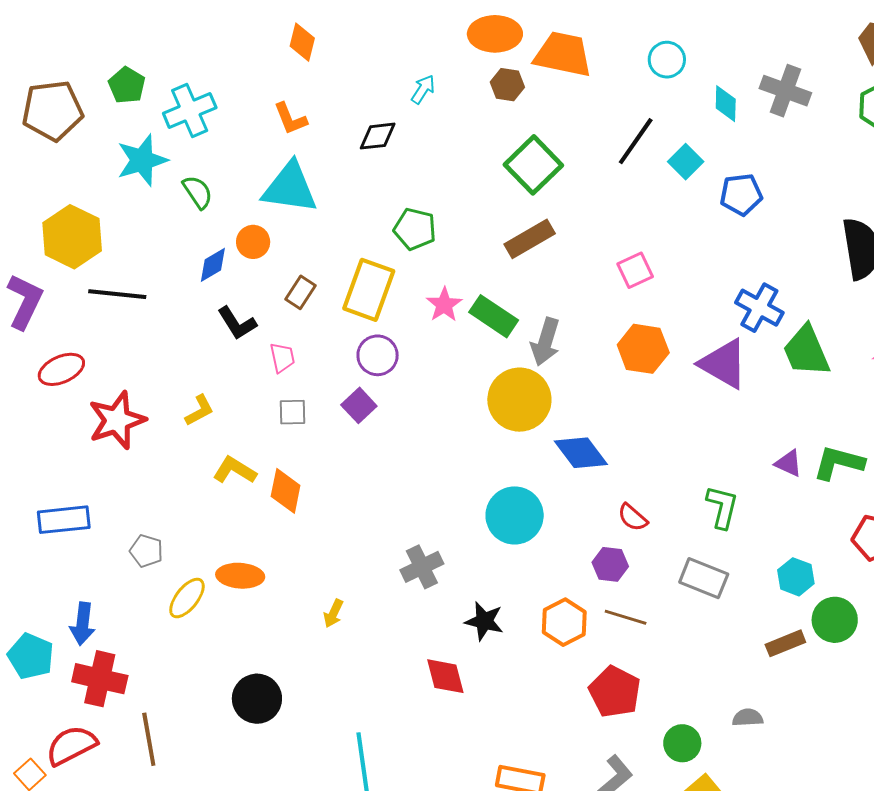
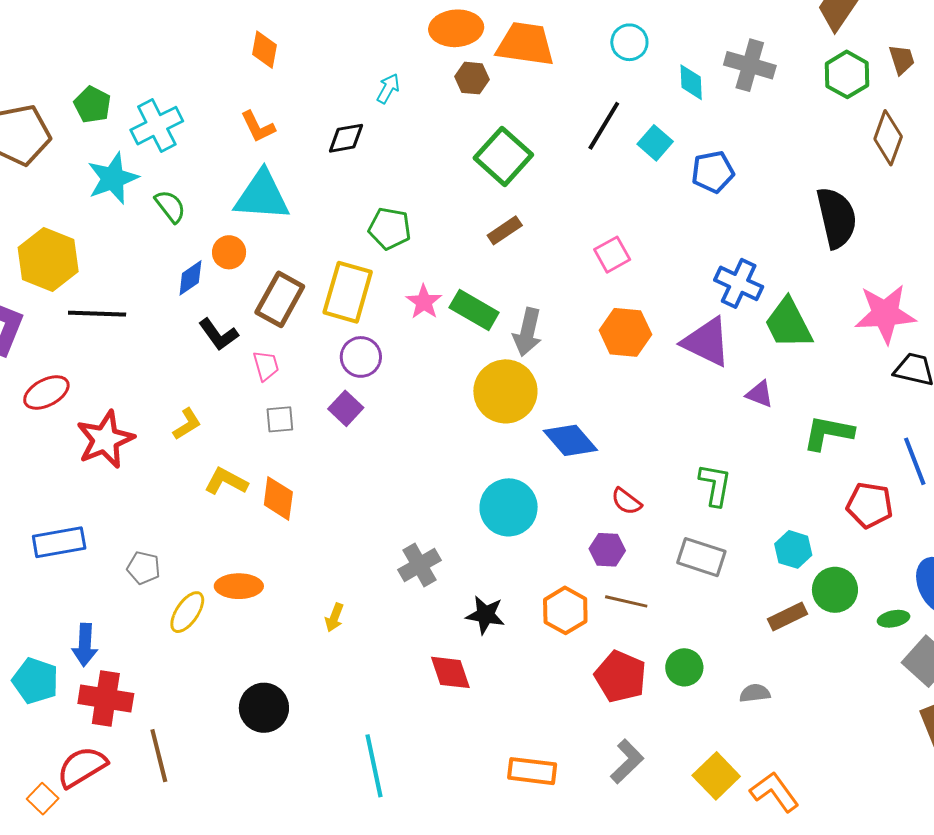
brown rectangle: (530, 239) -> (505, 230), size x0.7
brown rectangle: (301, 292) -> (280, 299), size x1.6
purple triangle: (789, 463) -> (760, 394), moved
green circle: (682, 743) -> (684, 667), moved

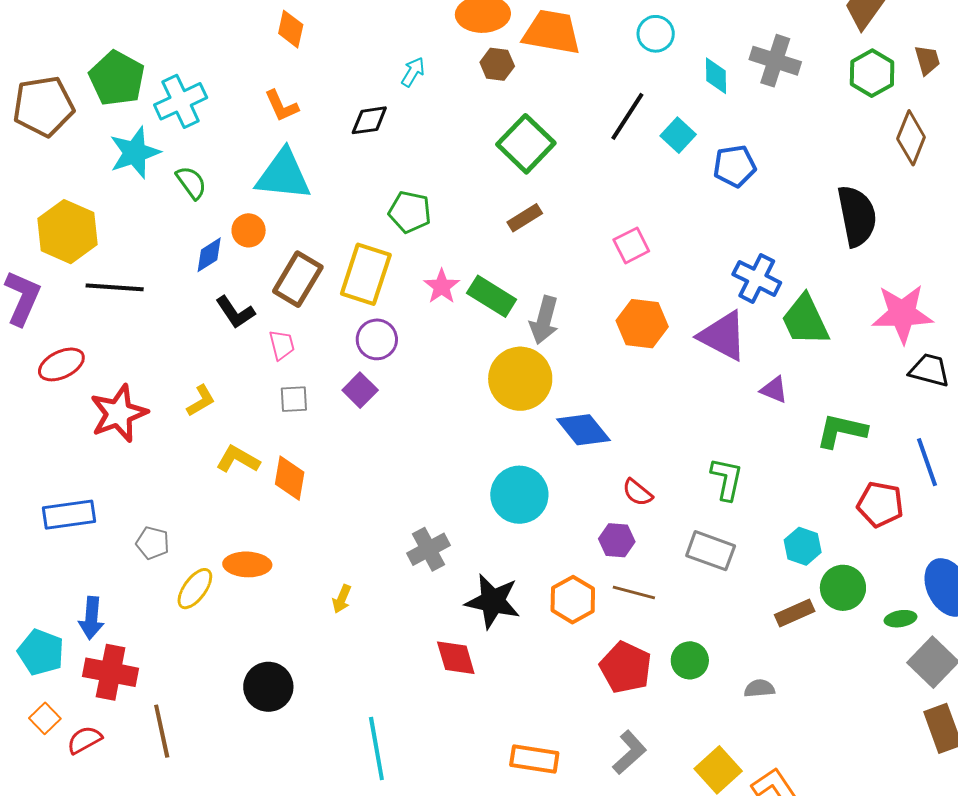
green pentagon: (92, 105) -> (117, 78), size x1.5
black star: (485, 615) -> (493, 601), size x1.4
red semicircle: (82, 767) -> (85, 740), size x0.7
orange square: (43, 799) -> (45, 718), moved

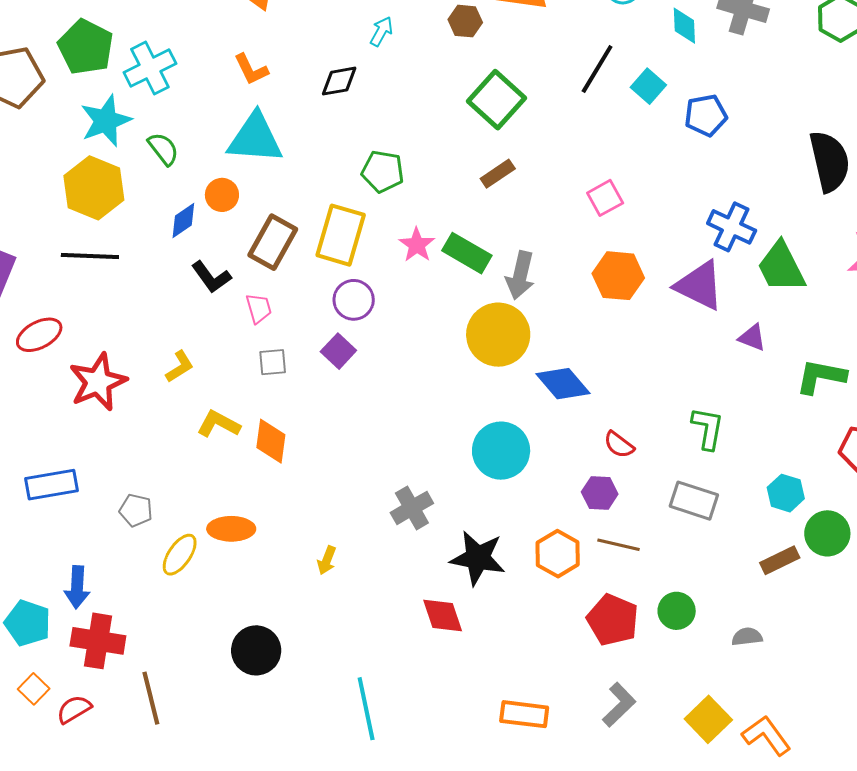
yellow hexagon: (67, 232) -> (94, 188), moved

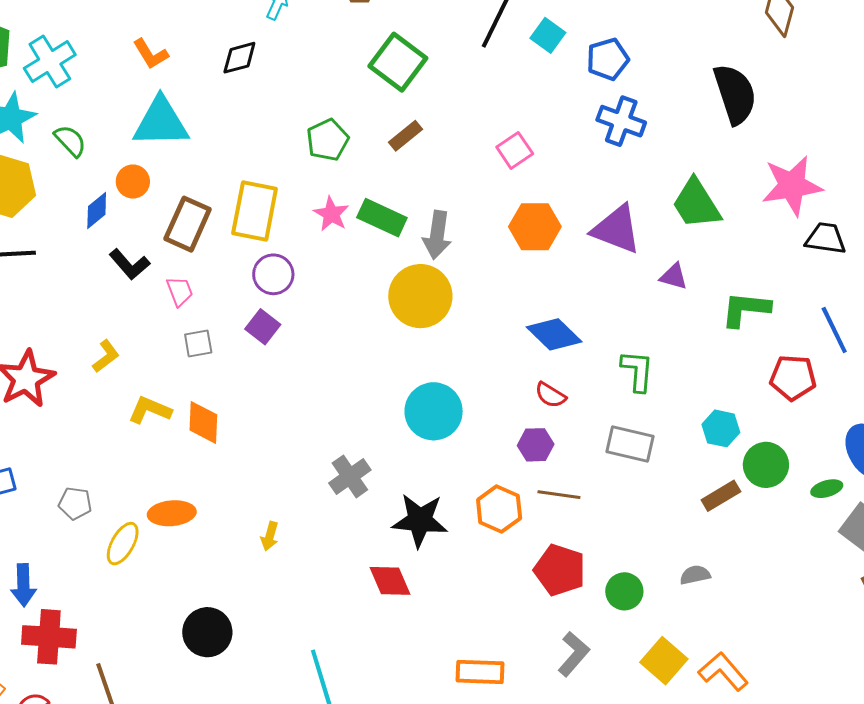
green pentagon: (383, 171) -> (328, 140), moved, turned -30
blue cross: (732, 227) -> (621, 121), moved
blue diamond: (563, 384) -> (554, 334), moved
green circle: (677, 611) -> (624, 591), moved

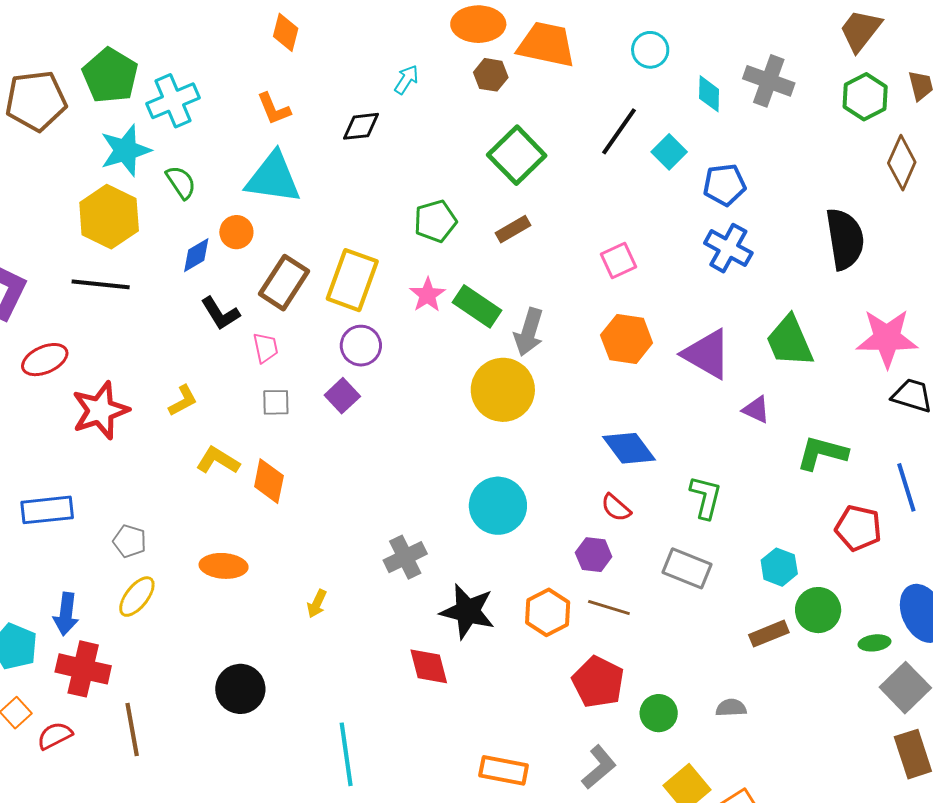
yellow ellipse: (123, 544) -> (137, 597), moved

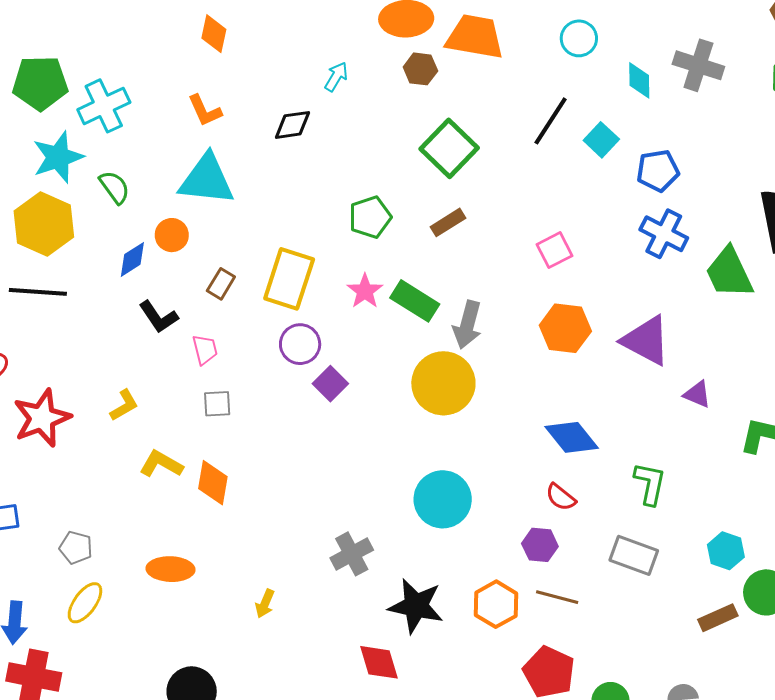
green pentagon: (110, 76) -> (40, 83), turned -30
brown rectangle: (284, 283) -> (221, 284), size x0.6
green trapezoid: (790, 341) -> (729, 273), moved
purple square: (342, 396) -> (330, 384), moved

